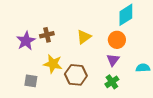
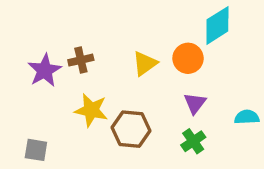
orange circle: (117, 40) -> (188, 58), moved
gray square: (31, 81) -> (36, 150), moved

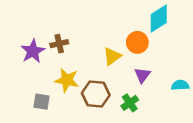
yellow triangle: (145, 63) -> (112, 56), moved
green cross: (193, 141) -> (130, 103), moved
gray square: (36, 150) -> (42, 102), moved

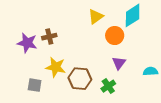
purple star: (33, 51) -> (27, 43), turned -30
yellow triangle: (112, 56) -> (96, 17), moved

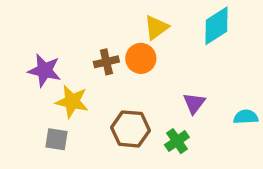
orange circle: (115, 36) -> (141, 58), moved
brown cross: (49, 37) -> (106, 62), moved
yellow star: (56, 67) -> (72, 101), moved

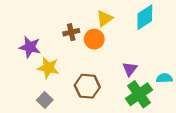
brown cross: (106, 62) -> (71, 32), moved
gray square: (56, 139) -> (45, 100), moved, turned 35
green cross: (177, 141) -> (139, 94), moved, size x1.6

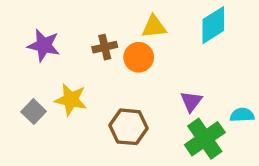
yellow triangle: (105, 18) -> (154, 27), turned 30
purple star: (30, 47) -> (44, 45), moved
gray square: (45, 100) -> (34, 112), moved

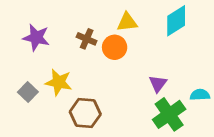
brown cross: (105, 47) -> (87, 39), turned 36
brown hexagon: (128, 127) -> (85, 113), moved

